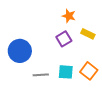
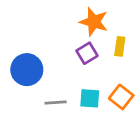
orange star: (69, 16) -> (94, 22), size x1.5
yellow rectangle: (88, 34) -> (120, 46), turned 72

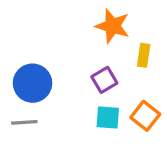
purple square: (87, 53) -> (104, 80), moved
gray line: (56, 102) -> (24, 122), moved

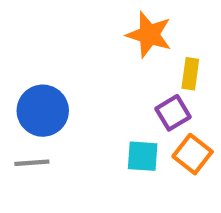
purple square: (104, 80) -> (173, 113), moved

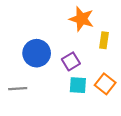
blue circle: (43, 111) -> (37, 53), moved
purple square: (173, 113) -> (71, 61), moved

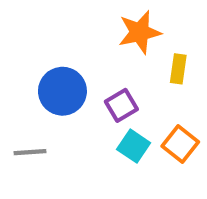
orange star: (82, 19) -> (140, 32), turned -30
cyan square: (78, 85) -> (134, 146), turned 30

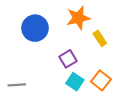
yellow rectangle: (178, 69) -> (100, 38), turned -42
blue circle: (62, 91) -> (35, 28), moved

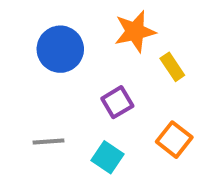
cyan square: (75, 82) -> (107, 157), moved
gray line: (17, 85) -> (48, 142), moved

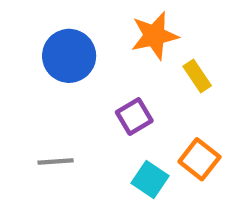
cyan square: (107, 157) -> (150, 179), moved

